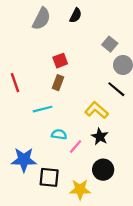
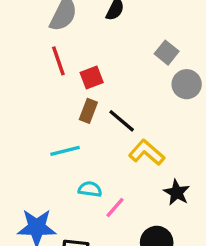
red line: (15, 83) -> (58, 61), moved
black line: (116, 89) -> (122, 121), moved
black star: (100, 137) -> (177, 192), moved

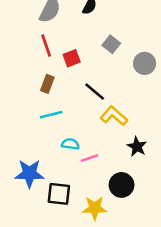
gray square: (167, 53) -> (111, 44), moved
brown rectangle: (88, 111) -> (47, 84), moved
pink line: (115, 207) -> (90, 158), turned 30

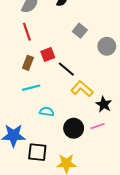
red square: (72, 58) -> (48, 55), moved
black star: (137, 147) -> (104, 104), moved
pink line: (90, 158) -> (97, 126), moved
black circle: (122, 185) -> (74, 128), moved

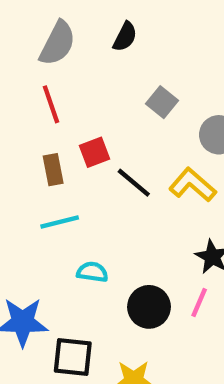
brown rectangle: (28, 63) -> (53, 170), turned -32
yellow L-shape: (82, 89) -> (193, 185), moved
pink line: (97, 126) -> (199, 303), turned -48

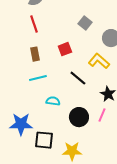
red square: (95, 152) -> (65, 49), moved
black line: (134, 183) -> (78, 78), moved

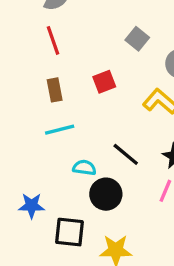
black line: (78, 78) -> (126, 154), moved
black circle: (79, 117) -> (106, 194), moved
blue star: (21, 124) -> (32, 206), size x0.7

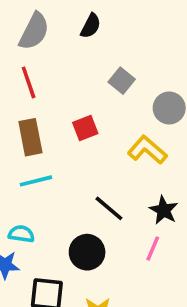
brown rectangle: (55, 90) -> (30, 137), size x1.4
cyan semicircle: (84, 168) -> (21, 234), moved

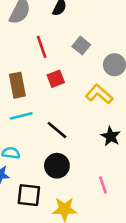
red line: (29, 82) -> (42, 47), moved
black line: (109, 208) -> (57, 130), moved
pink line: (153, 249) -> (103, 185), moved, turned -42

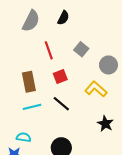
black line: (57, 130) -> (61, 104), moved

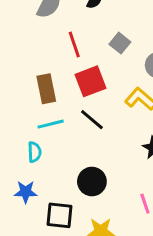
red square: (60, 76) -> (90, 81), size x1.5
cyan semicircle: (24, 137) -> (34, 152), moved, turned 80

